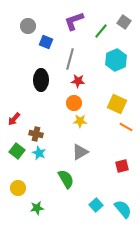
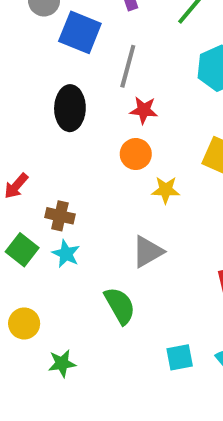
blue square: (46, 42) -> (80, 32), size x1.5
yellow star: (80, 121) -> (166, 190), moved
cyan square: (96, 205) -> (180, 357), turned 32

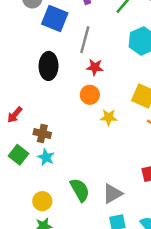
gray triangle: (148, 252) -> (112, 194), moved
yellow circle: (24, 323) -> (42, 201), moved

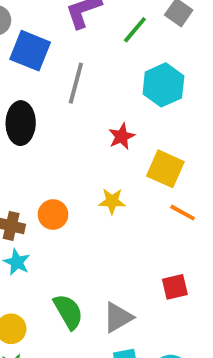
red star: (95, 67) -> (122, 136), moved, turned -30
orange circle: (90, 95) -> (53, 215), moved

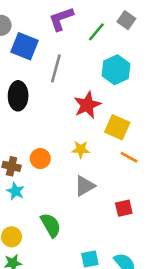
red star: (122, 136) -> (87, 105), size x1.5
gray triangle: (118, 317) -> (85, 186), moved

